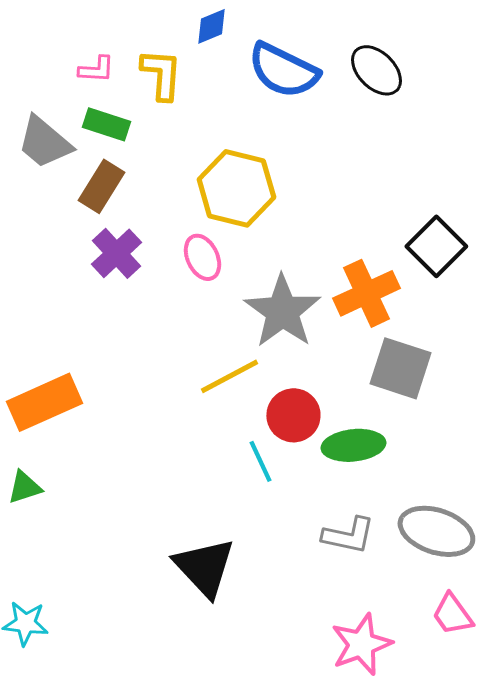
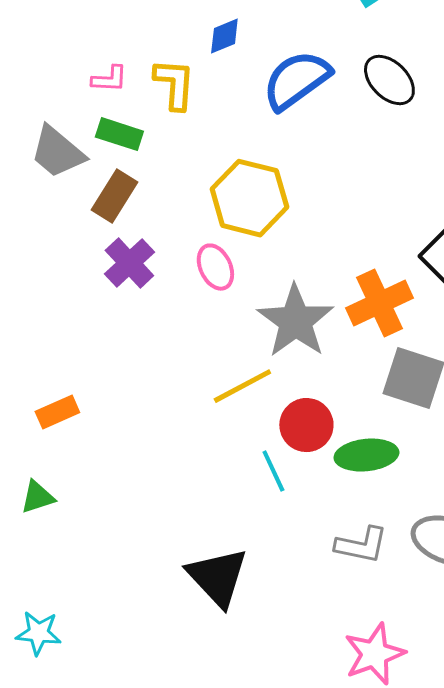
blue semicircle: (283, 70) -> (296, 80), turned 118
orange rectangle: (44, 402) -> (57, 412), size x0.6

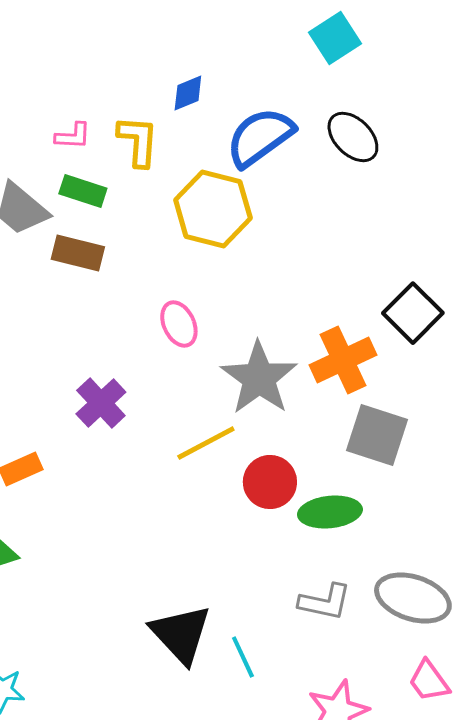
brown rectangle: (114, 196) -> (78, 253), turned 72
yellow hexagon: (249, 198) -> (213, 209), moved
purple cross: (129, 263) -> (101, 403), moved
cyan line: (273, 471) -> (243, 657), moved

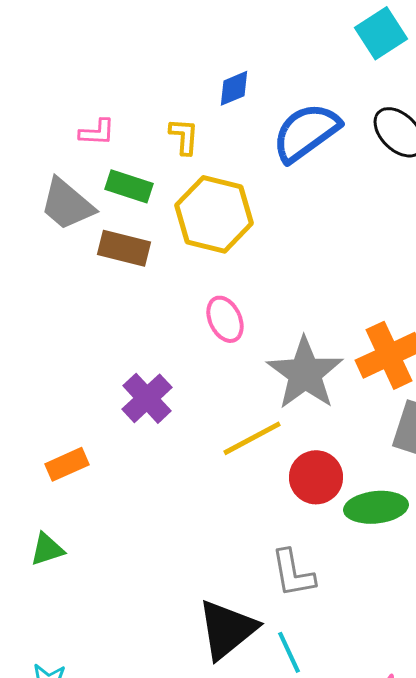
pink L-shape: (73, 136) -> (97, 132), moved
yellow L-shape: (138, 141) -> (184, 136), size x0.7
yellow hexagon: (213, 209) -> (214, 214), moved
gray L-shape: (325, 602) -> (293, 573), moved, turned 68
black triangle: (181, 634) -> (227, 629), turned 34

